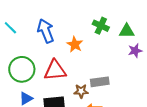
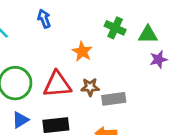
blue arrow: (46, 31) -> (44, 19), moved, size x0.6
brown star: (81, 91) -> (90, 87), moved

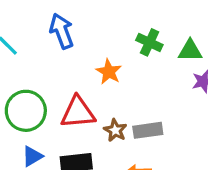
blue arrow: (44, 19) -> (62, 31), size x1.5
brown star: (90, 87) -> (115, 130), moved, turned 30

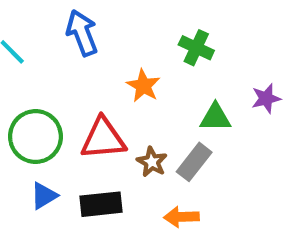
green triangle: (190, 51) -> (215, 117), moved
gray rectangle: (148, 130) -> (194, 162), turned -44

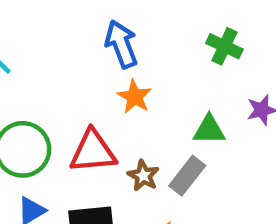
blue arrow: (82, 33) -> (121, 44), moved
green cross: (196, 48) -> (224, 46), moved

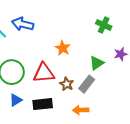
blue arrow: (121, 44) -> (23, 24), moved, turned -55
green triangle: (209, 130) -> (97, 63), turned -35

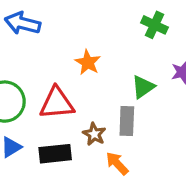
brown star: (67, 84) -> (94, 134), moved
gray rectangle: (87, 84) -> (127, 121), turned -36
orange arrow: (81, 110) -> (117, 163), turned 49

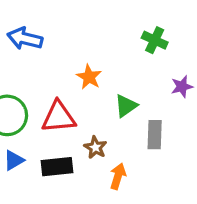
green triangle: (143, 87) -> (126, 106), moved
gray rectangle: (127, 121) -> (155, 135), moved
orange arrow: (117, 163) -> (118, 176), turned 60

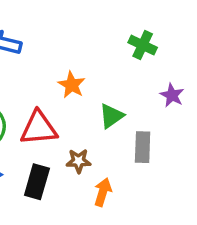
purple star: (182, 87) -> (172, 95), turned -30
brown star: (95, 147) -> (79, 161), turned -30
black rectangle: (57, 167) -> (37, 182), turned -68

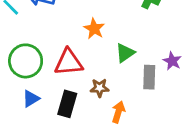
purple star: (172, 95) -> (172, 61), moved

